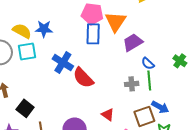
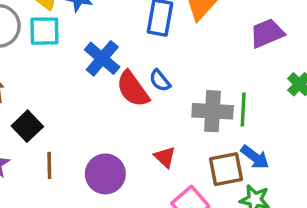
purple trapezoid: (133, 42) -> (267, 33), moved
blue semicircle: (148, 63) -> (160, 81), moved
gray cross: (132, 84) -> (213, 111), size x1.6

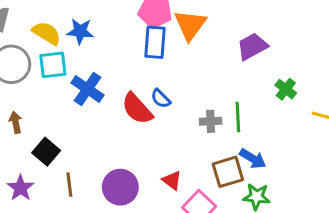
blue cross: (102, 58) -> (87, 89), moved
gray cross: (213, 111) -> (211, 121), size x0.6
red triangle: (165, 157) -> (172, 180), moved

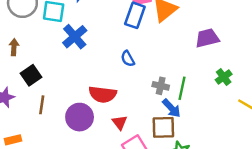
red semicircle: (137, 109) -> (103, 94), moved, turned -56
blue arrow: (253, 159) -> (171, 108), moved

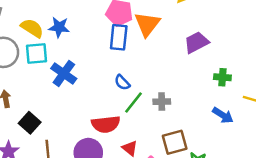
green cross: (224, 77) -> (222, 77), turned -35
green line: (182, 88) -> (134, 102), moved, turned 40
blue arrow: (171, 108) -> (223, 115), moved

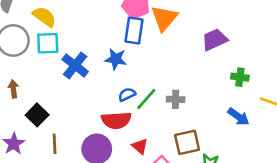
blue star: (59, 27) -> (116, 59), moved
blue semicircle: (122, 83) -> (127, 94), moved, turned 105

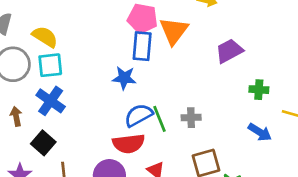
blue cross: (75, 65) -> (51, 101), moved
blue semicircle: (127, 94) -> (139, 115), size x1.5
green line: (146, 99) -> (160, 119), turned -60

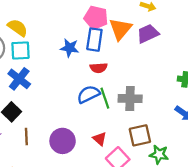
purple trapezoid: (229, 51) -> (148, 34), moved
blue star: (124, 78) -> (70, 48), moved
gray cross: (191, 118) -> (130, 99), size x1.5
red semicircle: (129, 144) -> (99, 68), moved, size x0.7

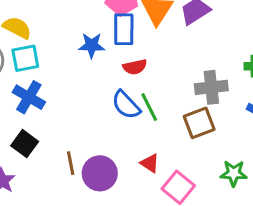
blue semicircle: (88, 94) -> (126, 105), turned -100
gray cross: (130, 99) -> (211, 87), moved
brown square: (140, 135) -> (199, 123), moved
brown line: (26, 137) -> (71, 163), moved

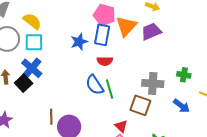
blue star: (92, 45) -> (79, 42), turned -30
brown square: (199, 123) -> (140, 105), turned 30
black square: (25, 144) -> (24, 83), moved
red triangle: (150, 163) -> (121, 126), moved

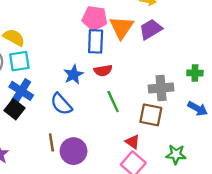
blue star: (79, 42) -> (73, 75), moved
blue semicircle: (95, 85) -> (61, 104), moved

